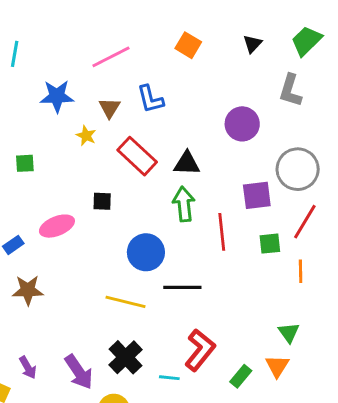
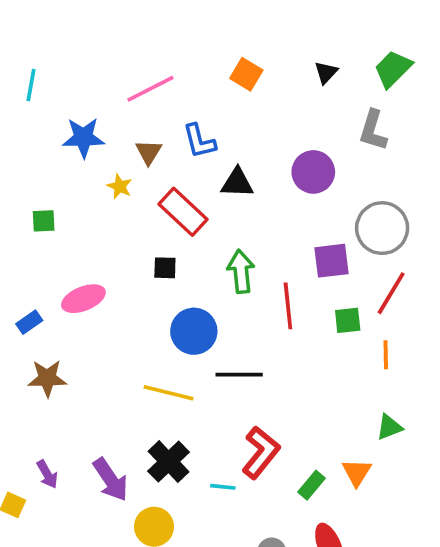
black triangle: (187, 163) -> (237, 183), moved
black square: (102, 201) -> (165, 268), moved
green triangle: (289, 333) -> (389, 427), moved, turned 45

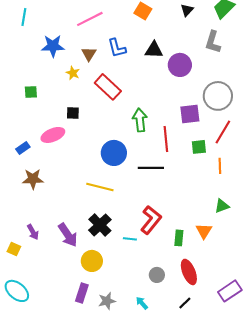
black triangle: (237, 183) -> (154, 50), moved
black square: (165, 268) -> (73, 113), moved
black line: (239, 375) -> (151, 168), moved
green rectangle: (311, 485) -> (179, 238), turned -35

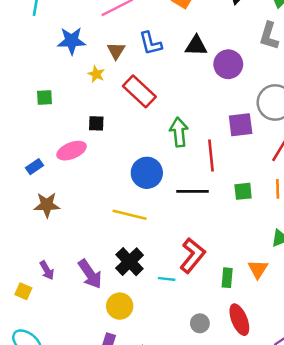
green square: (199, 147) -> (243, 191), moved

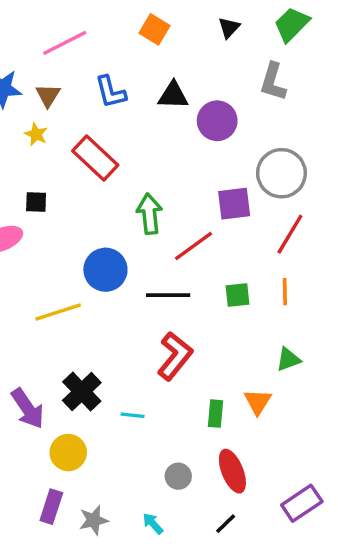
brown triangle: (116, 51) -> (48, 95), moved
red line: (211, 156) -> (193, 246), turned 60
yellow line: (130, 215) -> (58, 312), moved, turned -32
red L-shape: (192, 255) -> (175, 356), moved

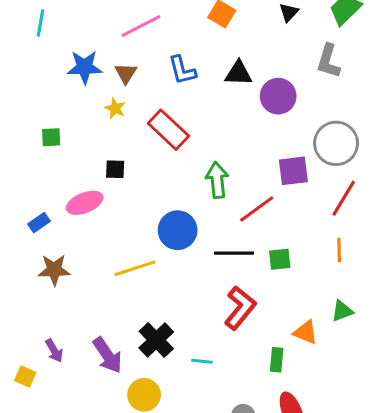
green square: (237, 295) -> (280, 259), moved
orange triangle: (258, 402) -> (306, 332), moved, turned -40

